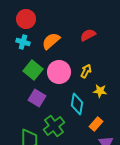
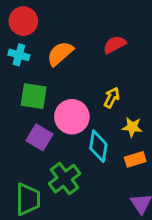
green square: (33, 70) -> (34, 96), turned -30
pink circle: (59, 72) -> (72, 117), moved
orange rectangle: (96, 124) -> (135, 159), moved, turned 32

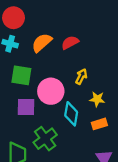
red semicircle: (115, 45) -> (70, 43), moved
purple square: (40, 137) -> (26, 107), turned -30

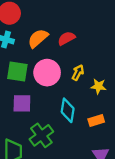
pink circle: (51, 91) -> (47, 73), moved
yellow star: (97, 99) -> (98, 86), moved

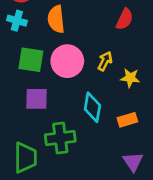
orange semicircle: (38, 38) -> (56, 19), turned -55
red semicircle: (66, 38) -> (125, 19), moved, turned 144
green cross: (41, 135) -> (60, 138), turned 30

